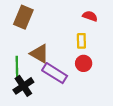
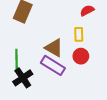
red semicircle: (90, 16) -> (87, 11), turned -48
brown triangle: (40, 54) -> (54, 48), moved

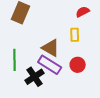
red circle: (81, 56) -> (78, 65), moved
black cross: (23, 78) -> (35, 77), moved

